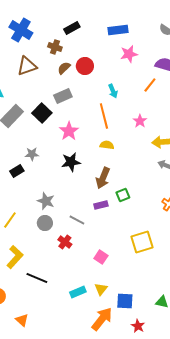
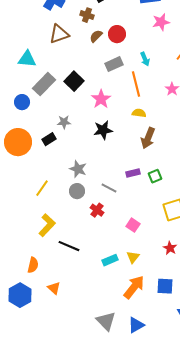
gray rectangle: (63, 96) -> (114, 64), moved
brown arrow: (103, 178) -> (148, 138), moved
green square: (123, 195) -> (155, 176), moved
blue square: (125, 301) -> (165, 286), moved
red star: (138, 326) -> (170, 248), moved

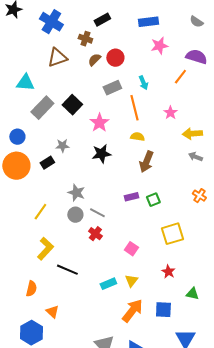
blue circle: (22, 102) -> (17, 137), moved
gray line: (109, 188) -> (97, 213), moved
blue hexagon: (20, 295) -> (31, 333), moved

